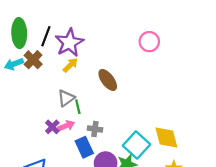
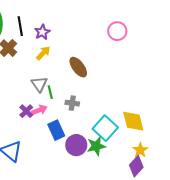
black line: (46, 36) -> (20, 26), turned -30
purple star: (69, 43) -> (42, 32), size x0.6
gray triangle: (66, 98) -> (39, 84), turned -30
gray cross: (95, 129) -> (72, 103), moved

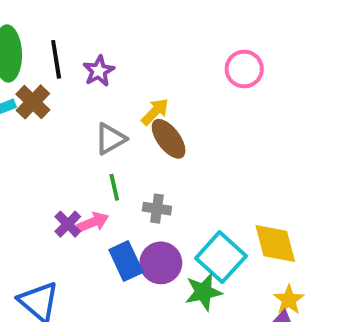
yellow arrow: (43, 53) -> (155, 112), moved
gray triangle: (39, 84) -> (110, 139), moved, turned 36
purple circle: (76, 145) -> (161, 263), moved

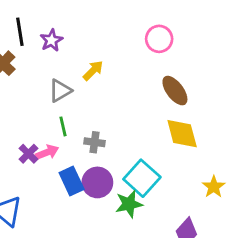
brown ellipse: (169, 139) -> (175, 91), moved
yellow diamond: (275, 244) -> (182, 134), moved
yellow star: (289, 300) -> (214, 187), moved

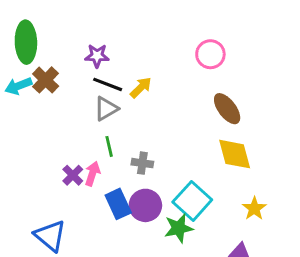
black line: (20, 32) -> (108, 84), moved, turned -60
purple star: (51, 40) -> (97, 56), turned 30
pink arrow: (47, 152) -> (92, 174), turned -50
yellow star: (214, 187) -> (254, 208), moved

